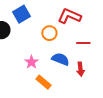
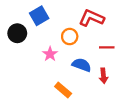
pink star: (31, 62) -> (50, 54), moved

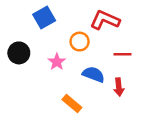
black circle: (17, 33) -> (19, 53), moved

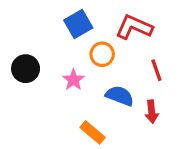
blue square: (44, 18) -> (78, 24), moved
red line: (123, 54) -> (156, 70), turned 72

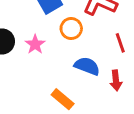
pink star: (73, 80) -> (35, 44), moved

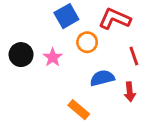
blue semicircle: (87, 66) -> (102, 78), turned -35

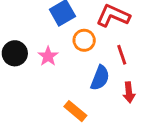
red line: (134, 56) -> (122, 55), moved
blue semicircle: (102, 78) -> (100, 78), turned 125

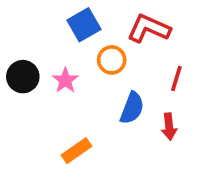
red line: (122, 55) -> (176, 78), moved, turned 36
orange rectangle: (75, 111) -> (77, 151), moved, turned -75

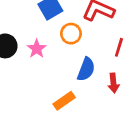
orange rectangle: (77, 151) -> (64, 101), moved

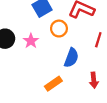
red arrow: (114, 83) -> (94, 80), moved

